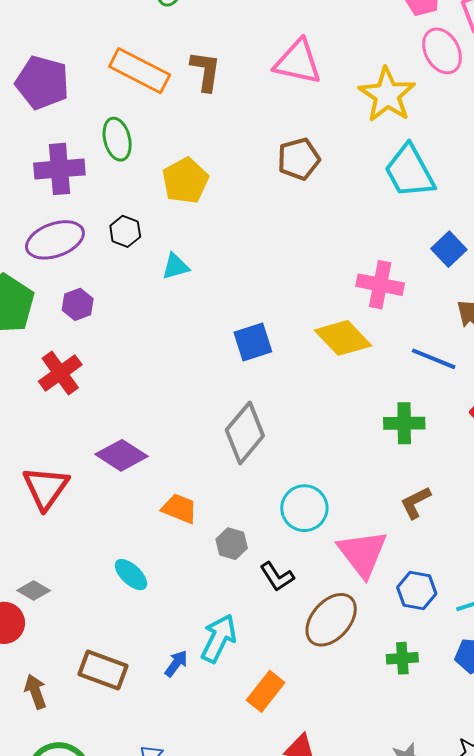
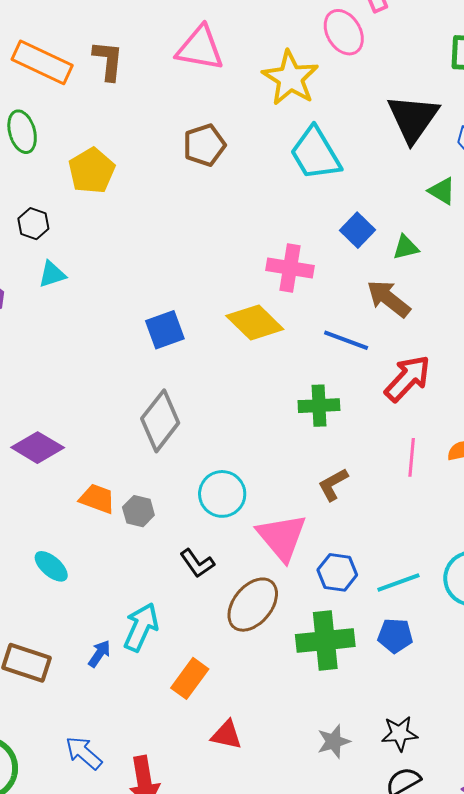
cyan triangle: (175, 266) -> (52, 274), moved
gray hexagon: (232, 544) -> (138, 511), moved
green cross: (402, 658) -> (325, 641), size x1.8

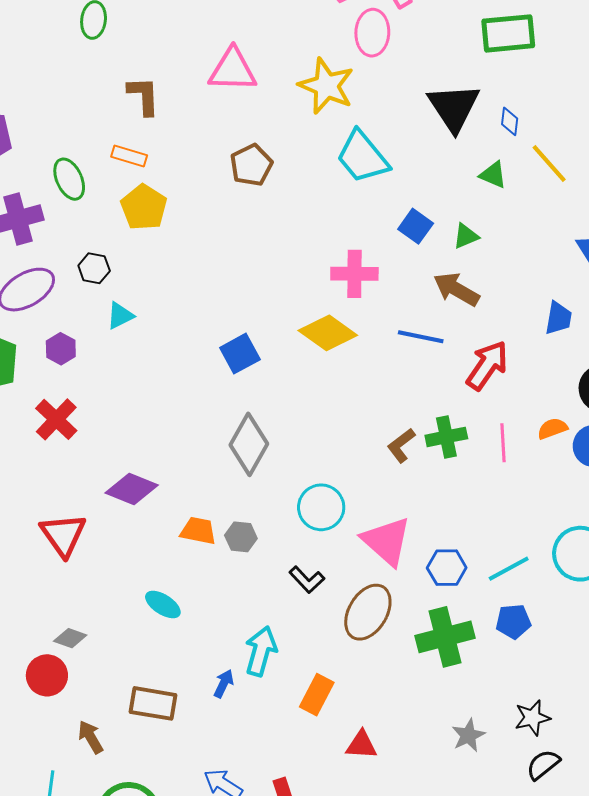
pink ellipse: (344, 32) -> (372, 33), turned 42
orange rectangle: (42, 62) -> (129, 156), moved, size x0.6
green cross: (319, 406) -> (446, 437), moved
brown L-shape: (333, 484) -> (401, 445), moved

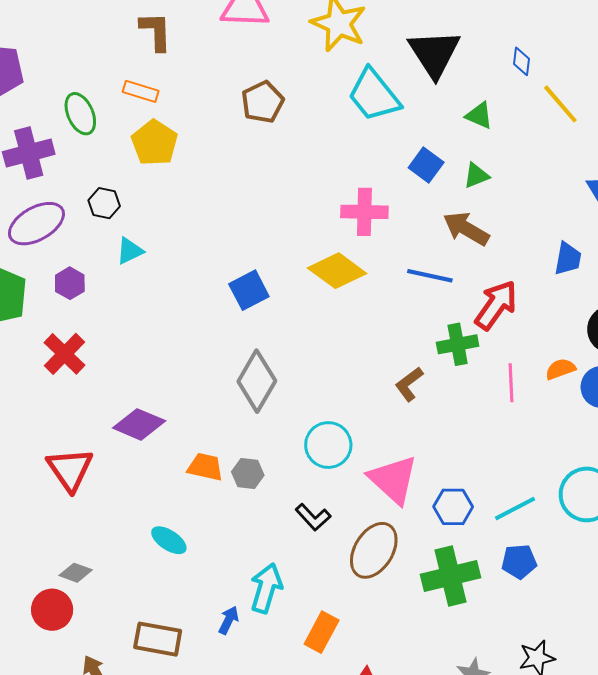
black triangle: (454, 107) -> (434, 53), moved
green triangle: (493, 175) -> (479, 115), moved
green cross: (446, 437) -> (458, 344), moved

